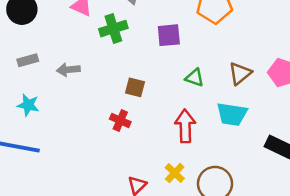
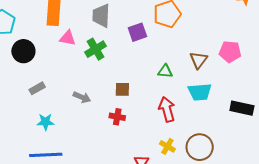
purple square: (169, 35) -> (137, 32), moved
gray arrow: (68, 70) -> (82, 97), moved, turned -138

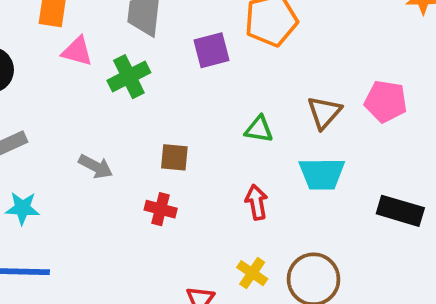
red arrow: (167, 109) -> (256, 202), size x0.7

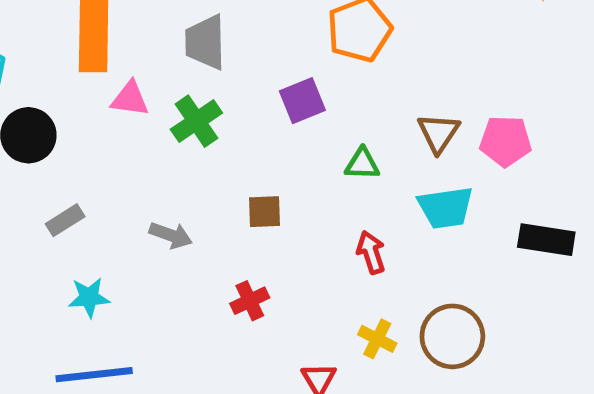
purple square: (212, 50) -> (302, 101), moved
pink pentagon: (386, 101) -> (506, 141), moved
red cross: (161, 209) -> (250, 301), moved, turned -32

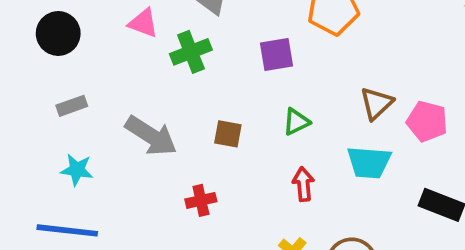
green triangle: (362, 164) -> (296, 122), moved, turned -40
gray arrow: (171, 235) -> (151, 136), size x1.6

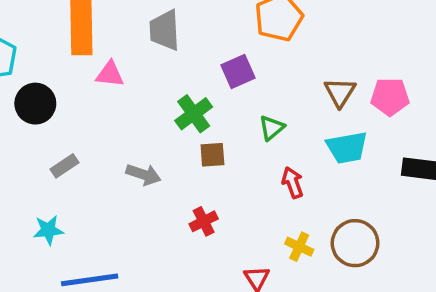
green cross: (191, 52) -> (194, 114), moved
gray arrow: (151, 136) -> (143, 175), size x0.7
cyan star: (77, 170) -> (48, 230), moved

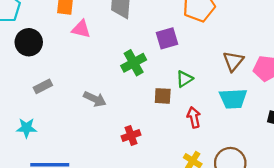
brown square: (212, 155) -> (163, 96), moved

